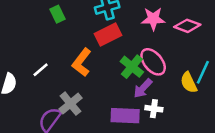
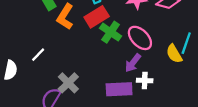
orange L-shape: (82, 62) -> (65, 17), moved
green cross: (132, 67) -> (111, 32), moved

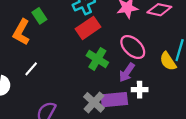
orange L-shape: (65, 17) -> (21, 32), moved
green cross: (111, 32) -> (97, 59), moved
gray cross: (68, 83) -> (94, 102), moved

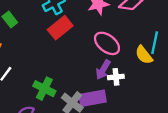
green cross: (97, 59) -> (44, 89), moved
white cross: (140, 90) -> (116, 77), moved

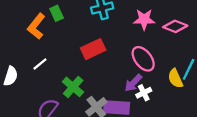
red rectangle: (60, 28) -> (93, 49), moved
white cross: (116, 77) -> (144, 93), turned -35

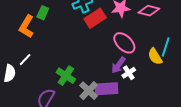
green rectangle: (57, 13) -> (43, 13), turned 56
red rectangle: (93, 49) -> (95, 18), moved
white line: (40, 64) -> (25, 60), moved

